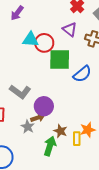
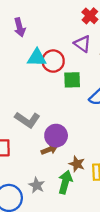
purple arrow: (17, 13) -> (20, 27), turned -49
green square: (60, 60) -> (72, 80), size x0.7
gray star: (28, 127) -> (37, 185), moved

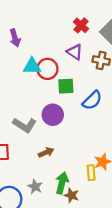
purple circle: (56, 136) -> (53, 115), moved
brown star: (77, 164) -> (72, 195), moved

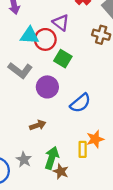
purple triangle: (75, 52) -> (61, 23), moved
green square: (66, 86) -> (63, 59), turned 30
blue semicircle: (92, 100) -> (80, 103), moved
gray L-shape: (25, 125) -> (20, 70), moved

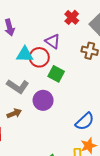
blue semicircle: (80, 103) -> (85, 121), moved
brown arrow: (38, 125) -> (14, 113), moved

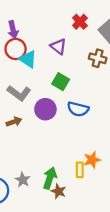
cyan triangle: (25, 54) -> (28, 59), turned 30
red circle: (39, 57) -> (16, 49), moved
blue semicircle: (85, 121) -> (78, 109), moved, turned 54

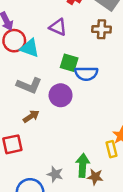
blue semicircle: (78, 109) -> (86, 74), moved

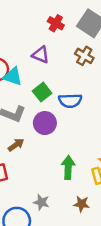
brown cross: (102, 29) -> (84, 56), turned 30
green square: (69, 63) -> (42, 92), moved, turned 36
green arrow: (83, 165) -> (68, 167), moved

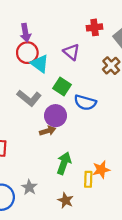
red cross: (56, 23) -> (95, 27), turned 35
green square: (42, 92) -> (62, 86), turned -36
brown arrow: (16, 145) -> (48, 131), moved

